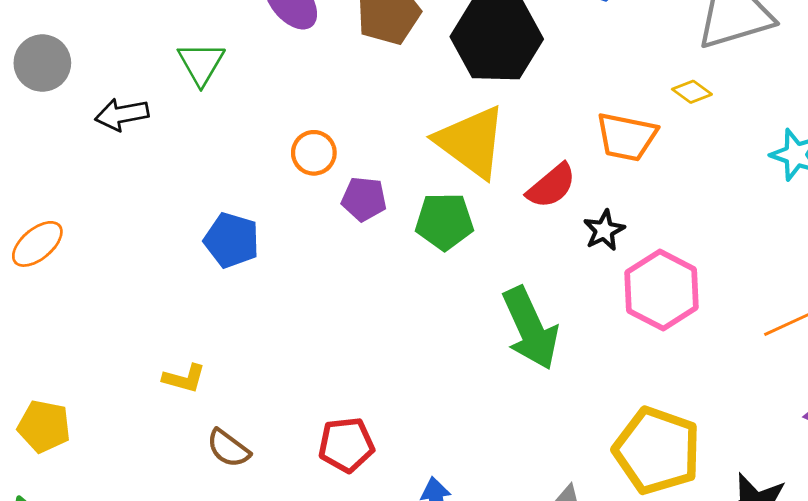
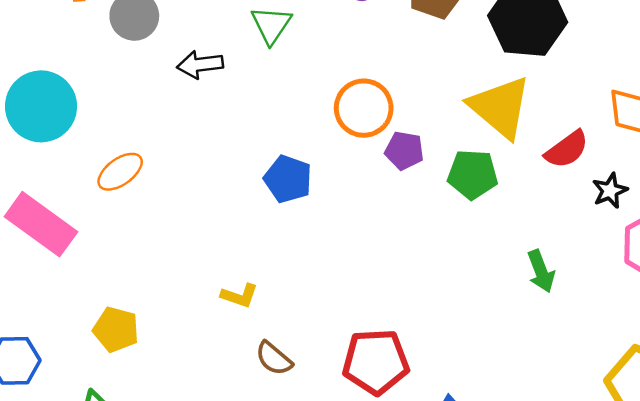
orange circle: (314, 153) -> (364, 108), size x1.5
green arrow: (530, 328) -> (541, 271), size x0.6
red pentagon: (346, 445) -> (376, 362), size x1.4

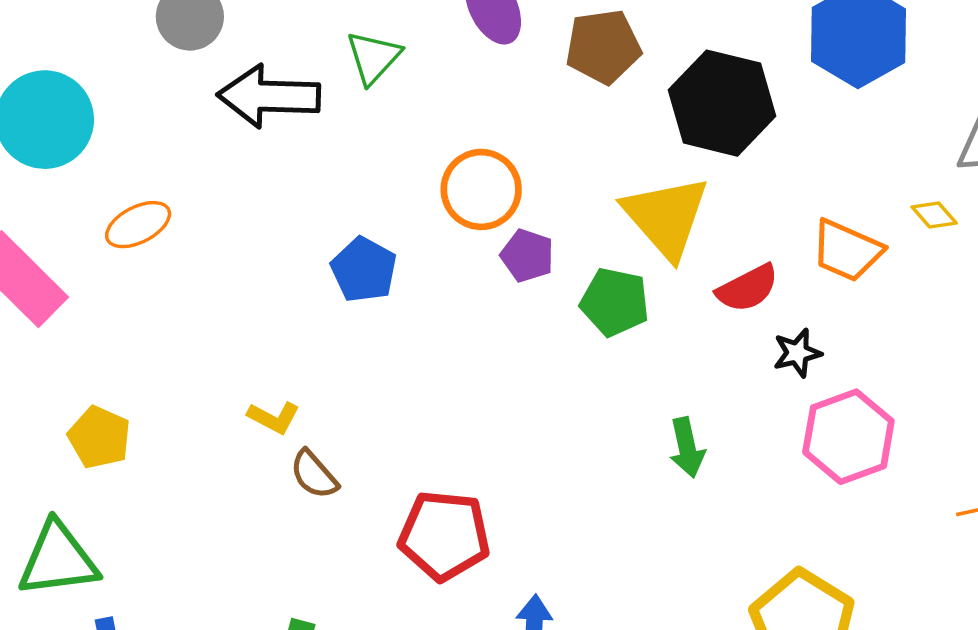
black arrow: (200, 65) -> (269, 96), size x1.6
brown semicircle: (274, 358) -> (314, 475), moved

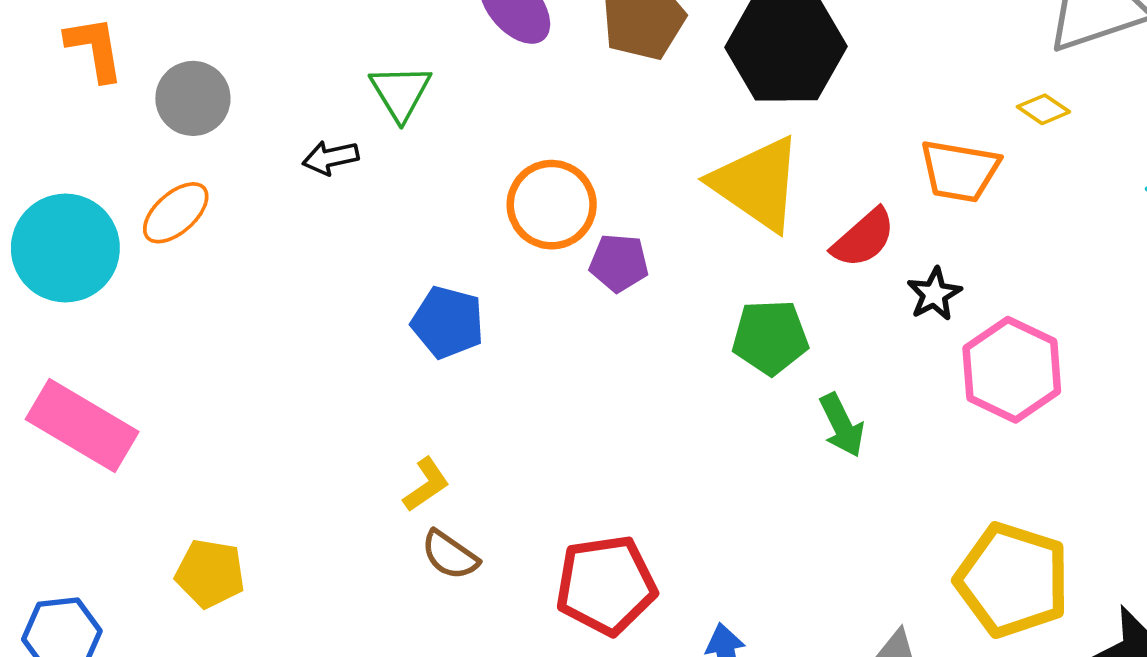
black arrow: (269, 96) -> (331, 158), moved, size x0.5
orange ellipse: (138, 225) -> (176, 213), moved
green pentagon: (615, 302) -> (770, 337), moved
yellow L-shape: (274, 418) -> (426, 485), moved, turned -48

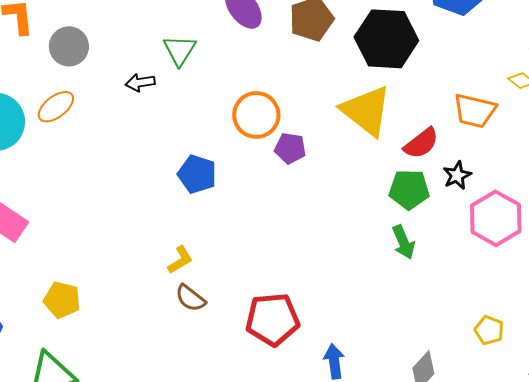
green pentagon: (770, 337) -> (409, 189), moved
yellow pentagon: (1013, 580) -> (489, 330), size x0.5

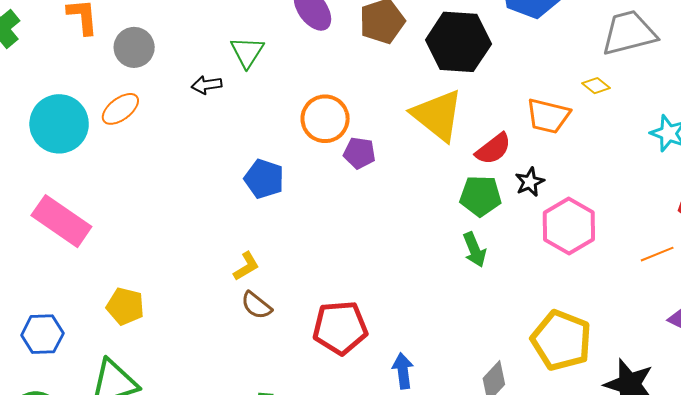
yellow pentagon: (489, 330) -> (561, 340), size x2.0

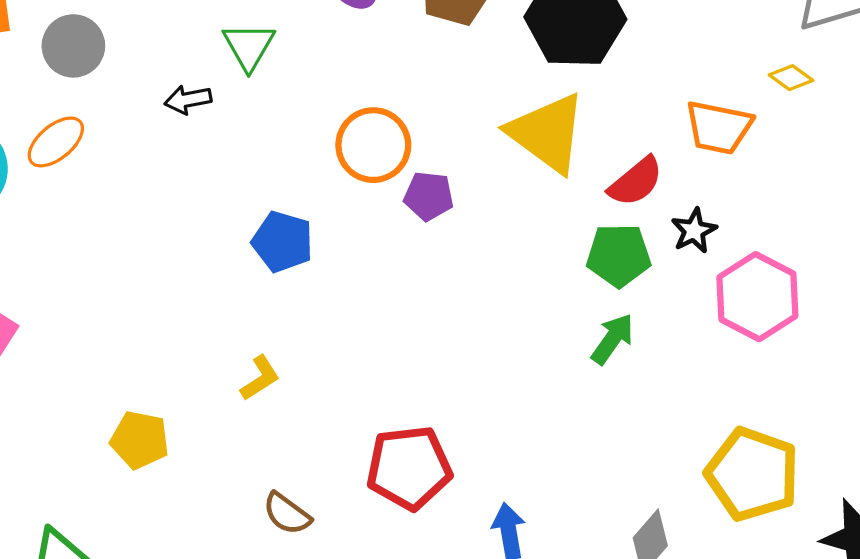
green arrow: (474, 250) -> (612, 339), turned -120
brown semicircle: (256, 305) -> (287, 514), moved
yellow pentagon: (125, 306) -> (140, 440), moved

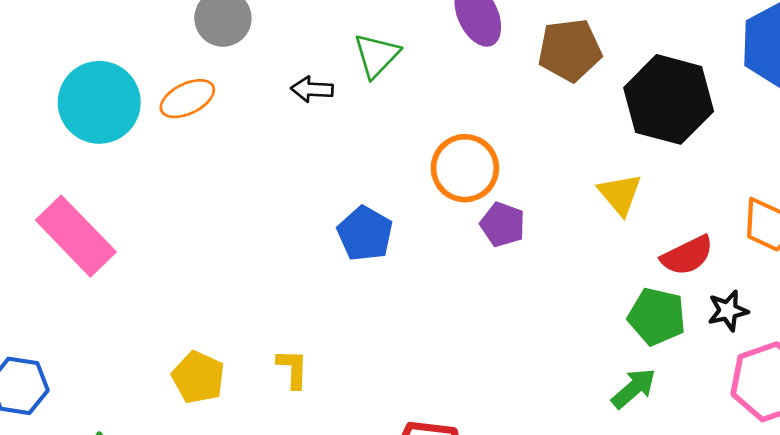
yellow triangle: (547, 133) -> (620, 194), size x0.6
yellow L-shape: (260, 378) -> (293, 369), moved, turned -69

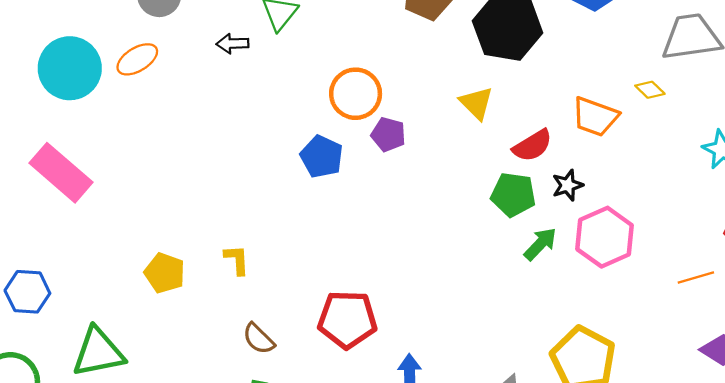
blue pentagon: (365, 234) -> (322, 157), moved
green arrow: (634, 388) -> (540, 244), moved

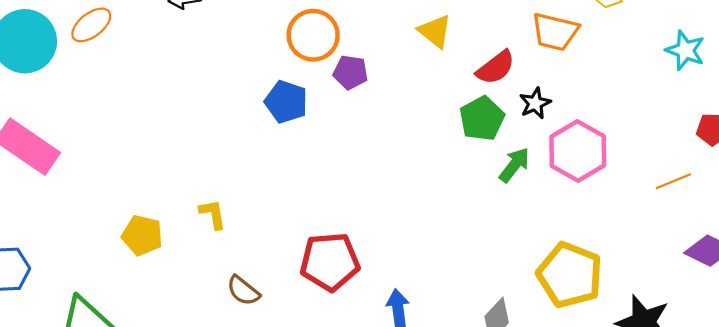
green pentagon: (513, 195) -> (482, 119), turned -30

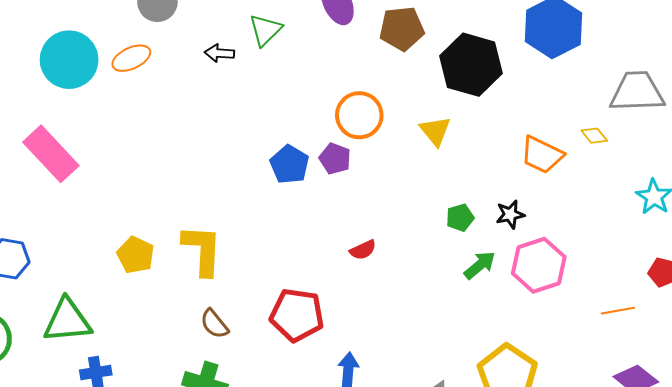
orange circle: (313, 35) -> (359, 115), moved
red semicircle: (496, 68) -> (363, 250), moved, size x0.7
purple pentagon: (350, 72) -> (335, 159), moved
green pentagon: (482, 119) -> (460, 218), size x0.7
yellow L-shape: (213, 214) -> (202, 250), size x1.8

